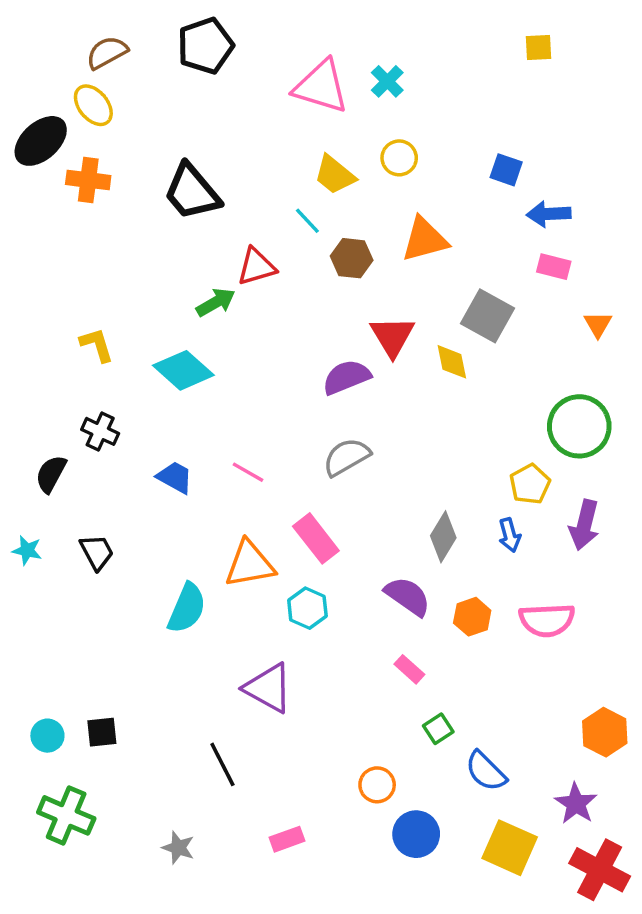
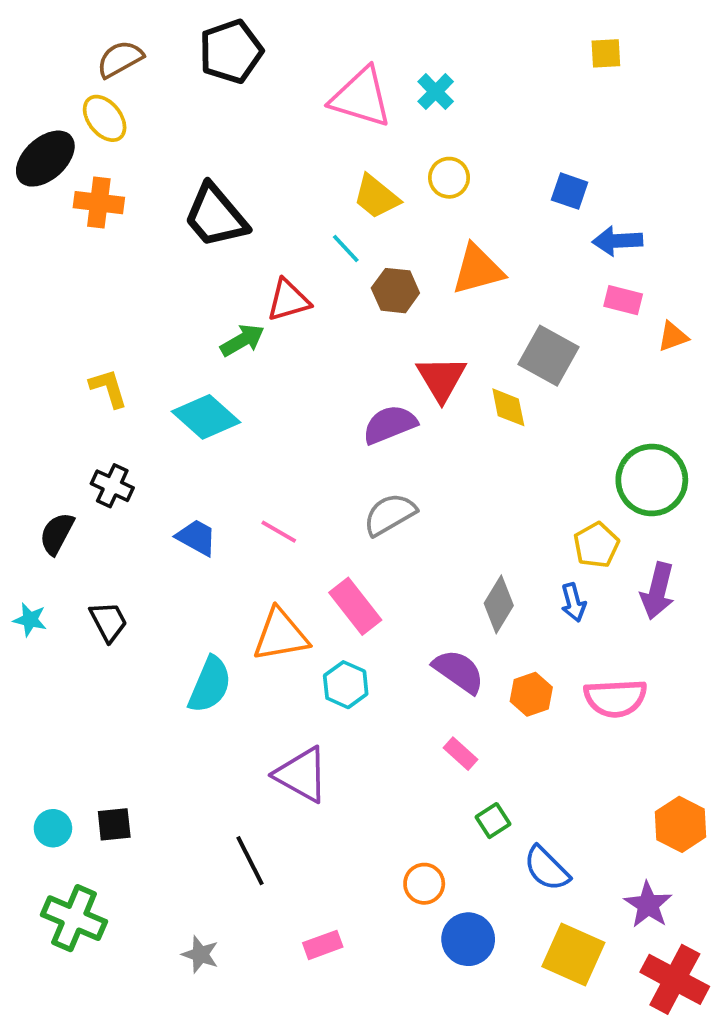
orange triangle: (598, 324) -> (673, 336), moved, turned 40

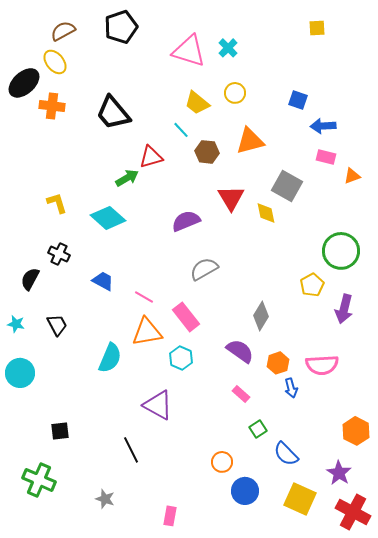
purple semicircle: (390, 424) -> (186, 221), moved
pink line: (279, 532) -> (144, 297), moved
blue arrow: (573, 602) -> (291, 388), moved
cyan circle: (53, 828) -> (20, 373), moved, size x1.5
pink rectangle: (323, 945) -> (170, 516), moved, turned -60

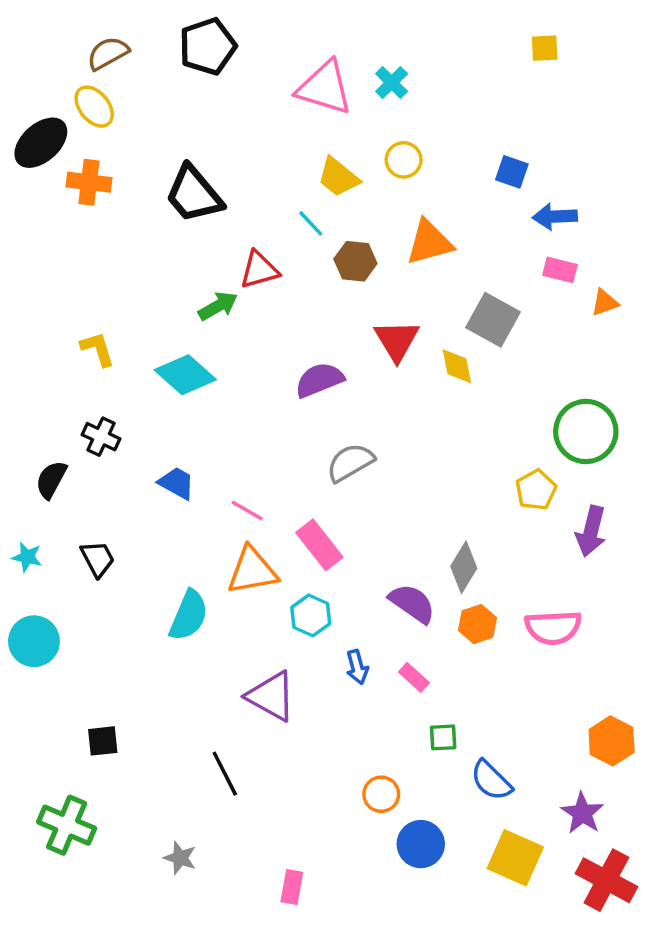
gray diamond: (261, 316) -> (464, 567), moved
blue arrow: (291, 388) -> (357, 667), moved
green square: (258, 429) -> (443, 737), turned 30

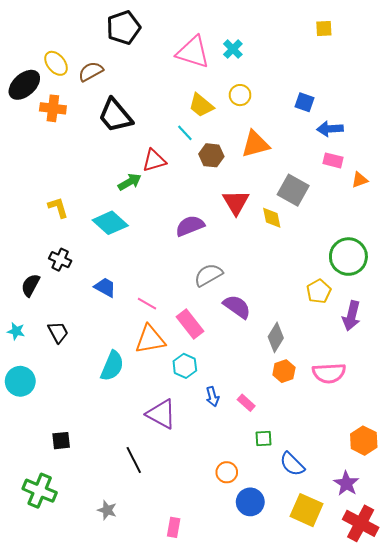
brown semicircle: (108, 53) -> (91, 72), moved
purple semicircle: (412, 603) -> (237, 307), moved

